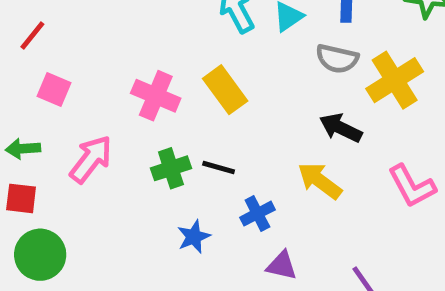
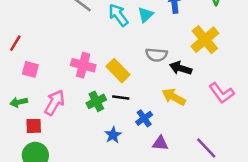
gray semicircle: (337, 59) -> (156, 55), moved
yellow rectangle: (225, 90) -> (118, 71), moved
red square: (21, 198) -> (34, 126), moved

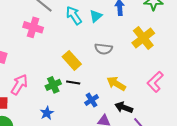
pink cross: (83, 65) -> (33, 27), moved
black arrow: (181, 68) -> (124, 107), moved
pink L-shape: (222, 93) -> (155, 82), turned 80
blue star: (113, 135) -> (47, 113), moved

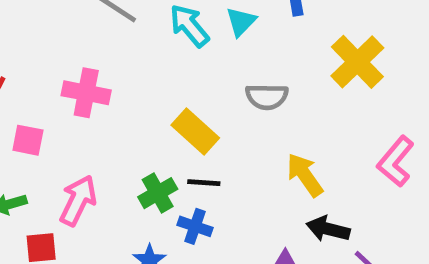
pink cross: (33, 27) -> (86, 93), moved
yellow arrow: (116, 84) -> (305, 175), turned 30
blue cross: (92, 100) -> (195, 226), moved, turned -32

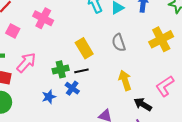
gray semicircle: (267, 97) -> (119, 43), turned 54
black line: (204, 183) -> (81, 71), turned -32
black arrow: (328, 229) -> (143, 104), moved

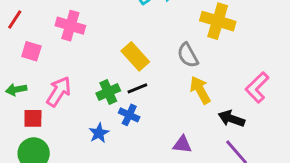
yellow cross: (161, 39) -> (218, 21), moved, turned -35
gray semicircle: (119, 43) -> (188, 55), moved

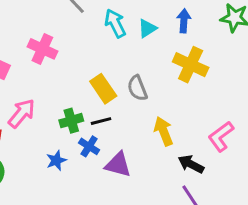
gray semicircle: (188, 55) -> (137, 88), moved
purple triangle: (182, 144) -> (118, 165), moved, size x1.4

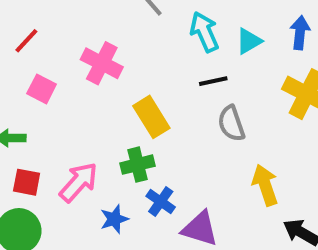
yellow rectangle: (103, 89) -> (151, 117), moved
pink arrow: (22, 113) -> (79, 182), moved
black line: (101, 121) -> (213, 81), moved

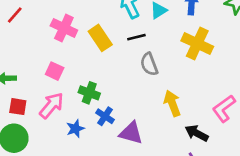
pink square: (42, 89) -> (55, 71), moved
yellow rectangle: (151, 117) -> (100, 38), moved
green cross: (138, 165) -> (89, 93), turned 36

